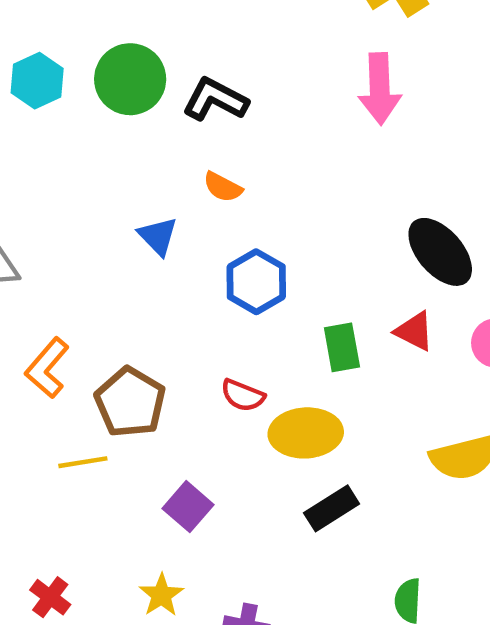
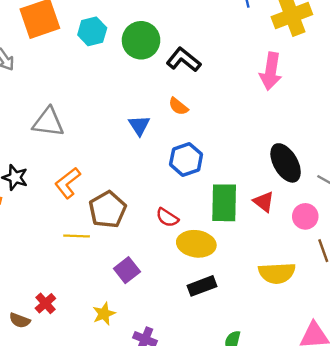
green rectangle: (342, 347) -> (224, 203), size x1.5

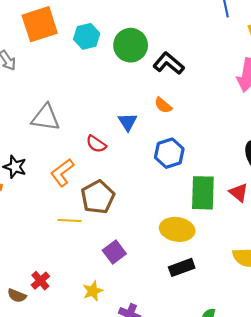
red semicircle: (167, 218) -> (96, 144), moved

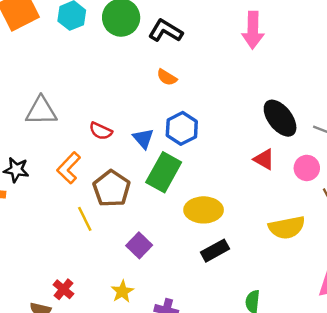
blue triangle: (128, 122) -> (143, 138), moved
green rectangle: (203, 193) -> (164, 172), moved, turned 36
yellow line: (69, 220) -> (85, 219), turned 70

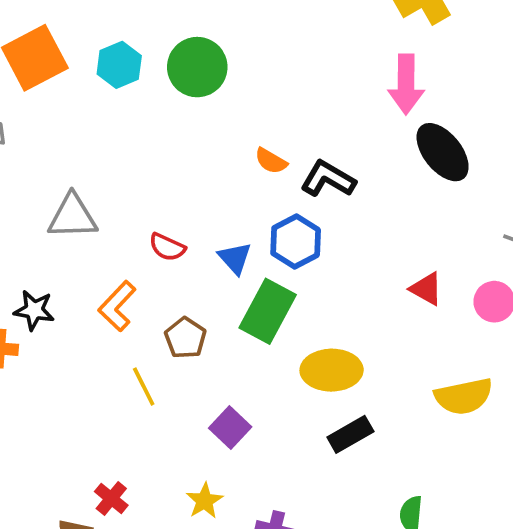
black L-shape: (166, 31) -> (328, 179), moved
black ellipse: (280, 118) -> (443, 152), moved
brown pentagon: (112, 188) -> (185, 338), size x0.7

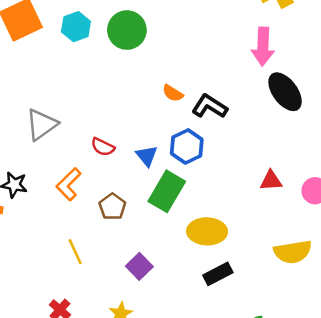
gray triangle: (72, 216) -> (42, 124), turned -36
red triangle: (426, 289) -> (271, 181), turned -35
yellow line: (144, 386) -> (75, 252), moved

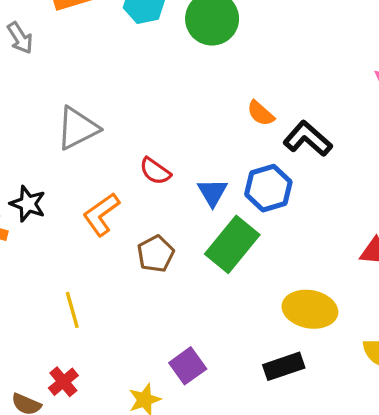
yellow ellipse: (207, 231) -> (310, 309), moved
yellow line: (75, 252) -> (72, 310), moved
purple square: (139, 266) -> (188, 366), moved

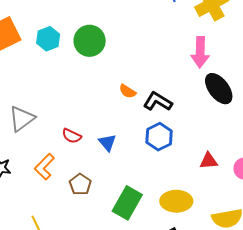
blue hexagon: (268, 188) -> (159, 137), moved
green rectangle: (232, 244) -> (127, 203), moved

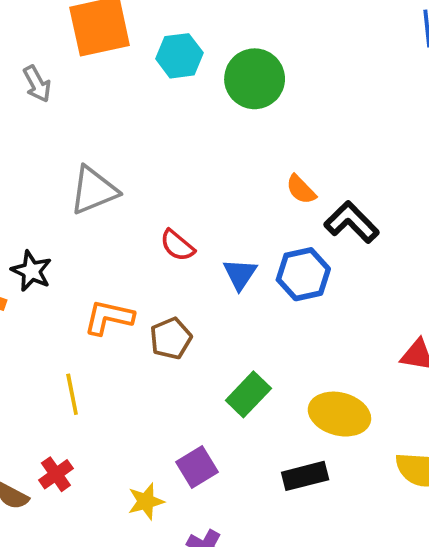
blue hexagon: (159, 137) -> (303, 274), moved
orange L-shape: (44, 167) -> (109, 317), moved, turned 44
green rectangle: (127, 203) -> (248, 394), size x0.7

